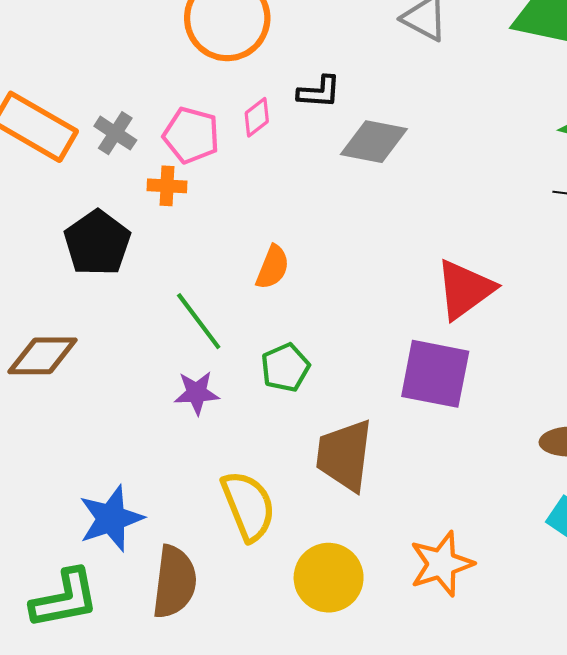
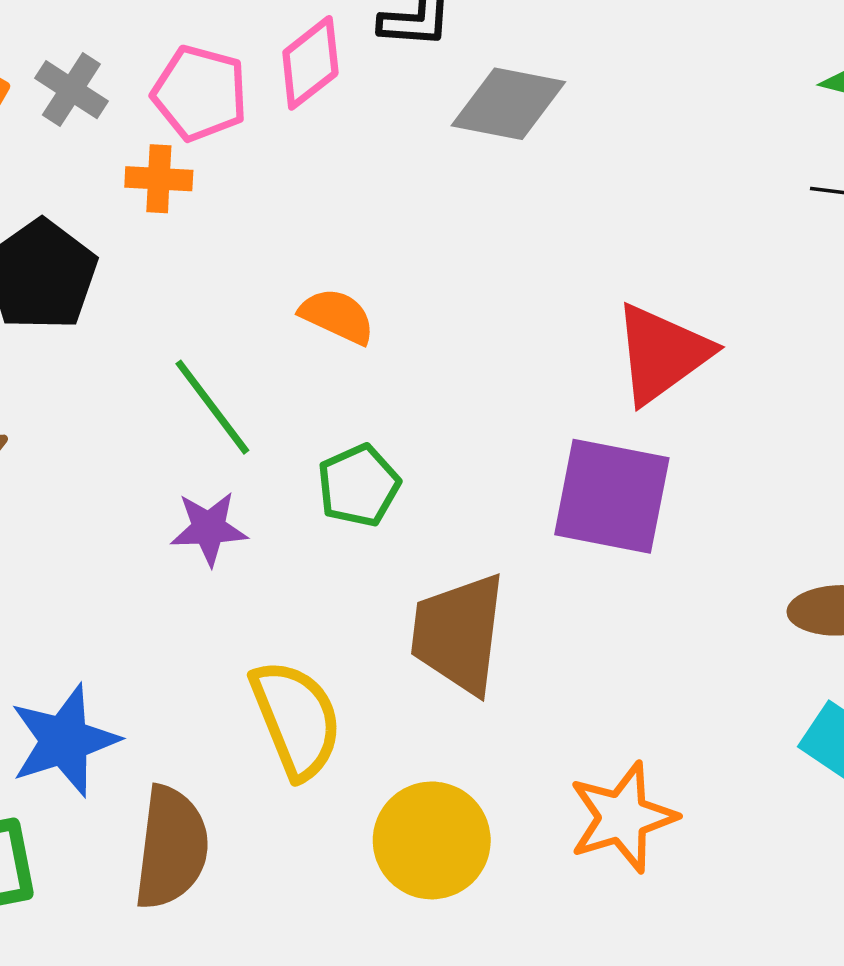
pink diamond: (257, 117) -> (310, 63), size x1.4
orange semicircle: (273, 267) -> (337, 316), turned -87

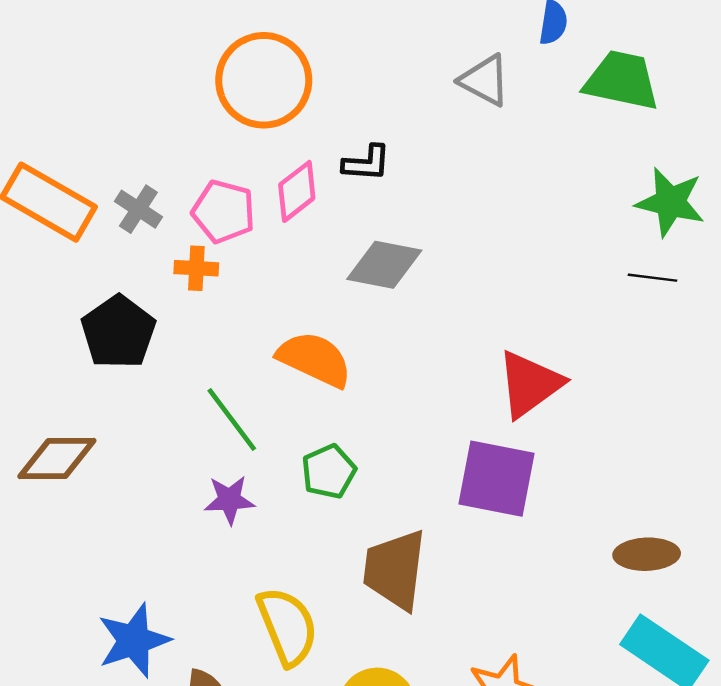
gray diamond: (508, 104) -> (384, 265), moved
orange semicircle: (337, 316) -> (315, 359), size x1.5

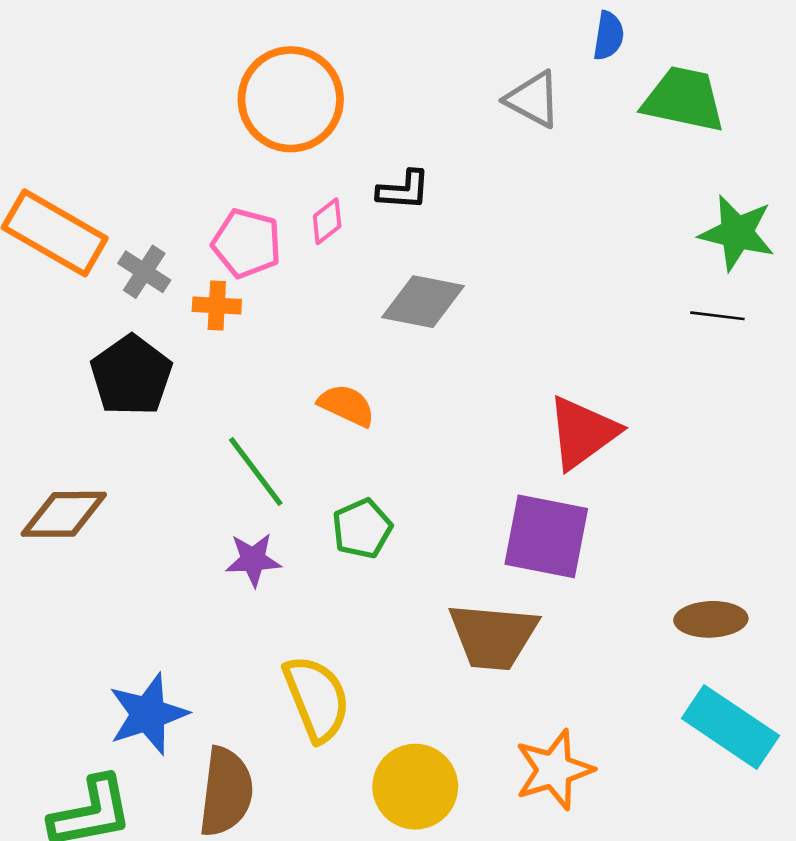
pink diamond: (297, 191) -> (327, 221), size x0.7
gray cross: (138, 209) -> (144, 272), moved
orange semicircle: (315, 359) -> (347, 405), size x0.7
brown trapezoid: (395, 570) -> (493, 636), moved, turned -92

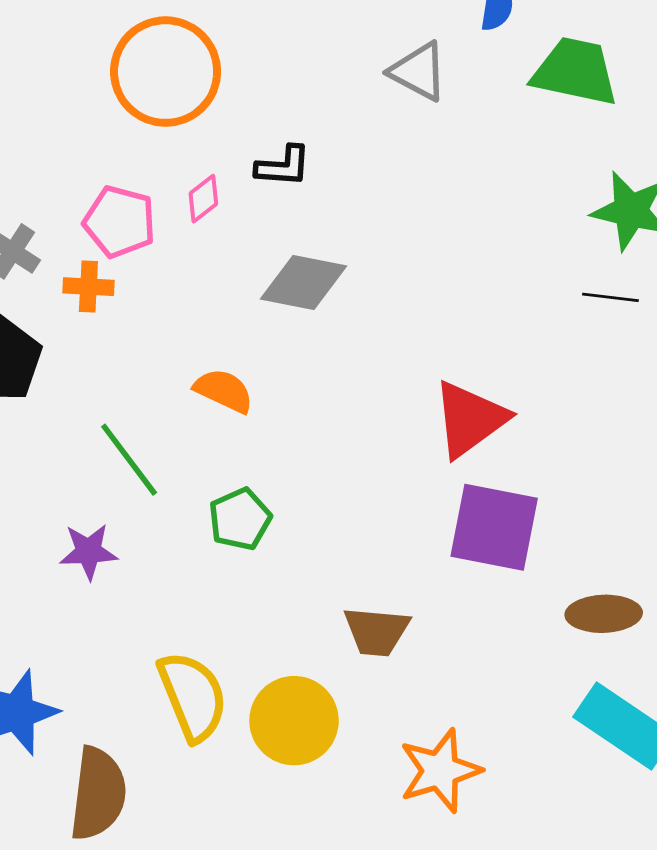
purple square: (546, 536) -> (494, 527), moved
purple star: (253, 560) -> (88, 552), moved
brown trapezoid: (493, 636) -> (377, 631), size x0.7
yellow circle: (415, 787) -> (294, 721), moved

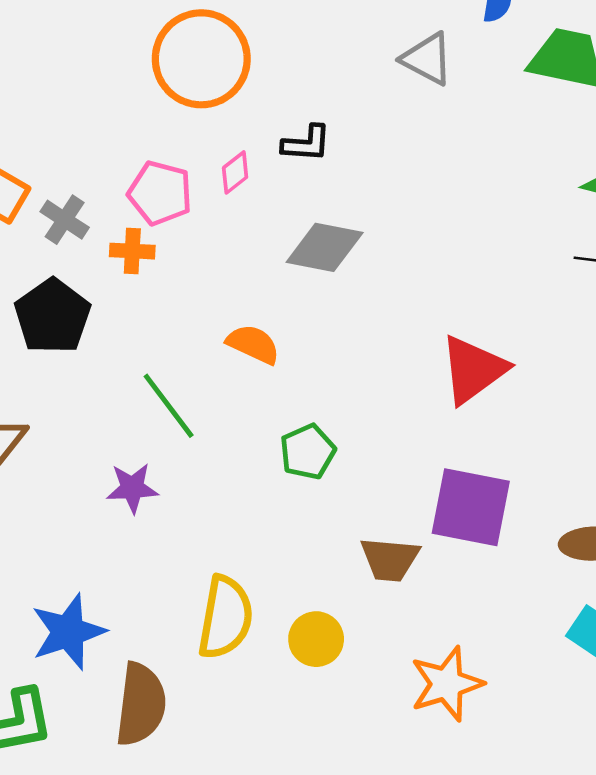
green pentagon: (240, 519) -> (308, 452), moved
purple square: (494, 527) -> (471, 507), moved
yellow semicircle: (193, 696) -> (225, 617), turned 32
yellow circle: (294, 721) -> (316, 639), size x0.7

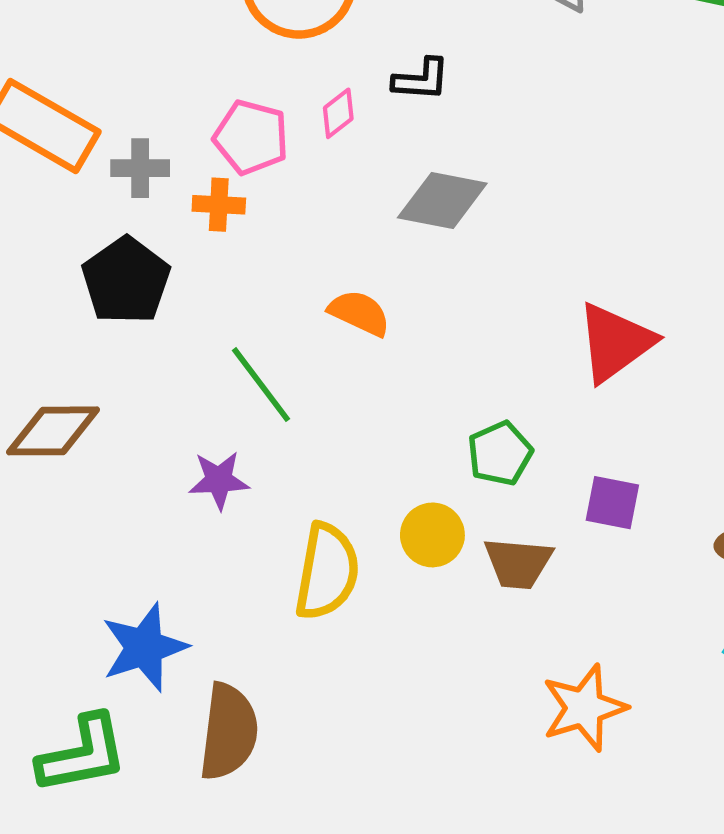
gray cross: (65, 220) -> (140, 168), turned -33
green pentagon: (308, 452) -> (500, 453), moved
purple square: (471, 507) -> (612, 503), size x0.6
yellow semicircle: (225, 617) -> (327, 572), moved
yellow circle: (316, 639) -> (432, 535), moved

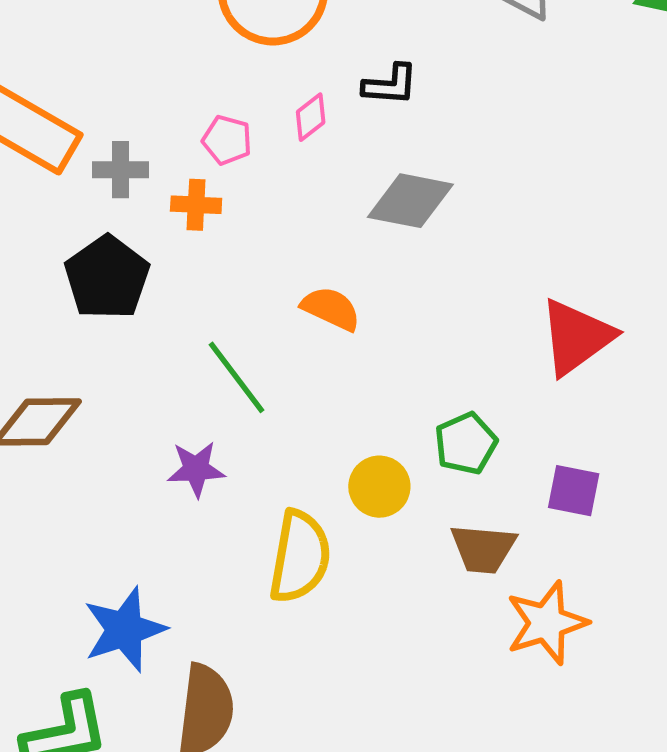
pink pentagon: (251, 137) -> (227, 140), size x0.7
yellow circle: (432, 535) -> (379, 487), moved
orange star: (584, 708) -> (547, 623), moved

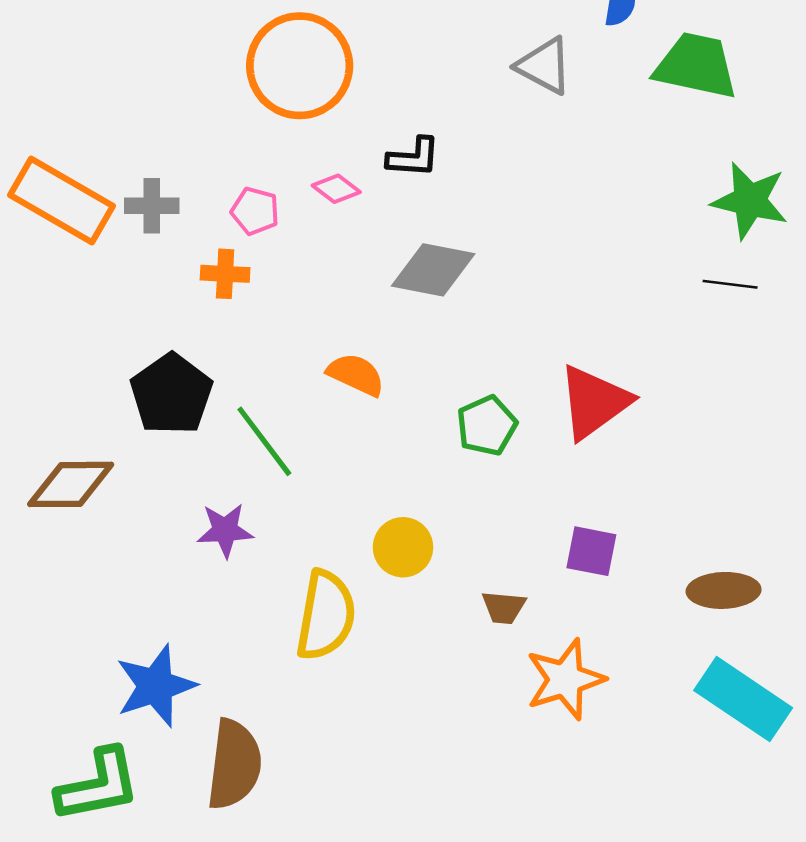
pink diamond: (311, 117) -> (336, 189), turned 75
gray cross: (121, 170) -> (152, 206), moved
black pentagon: (107, 278) -> (171, 394), moved
green pentagon: (466, 443) -> (487, 426), moved
brown trapezoid: (483, 549) -> (504, 607), size x0.7

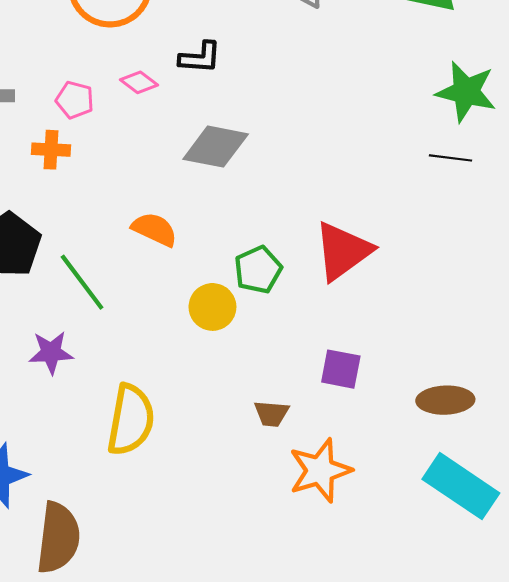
yellow circle: (403, 547) -> (212, 307), moved

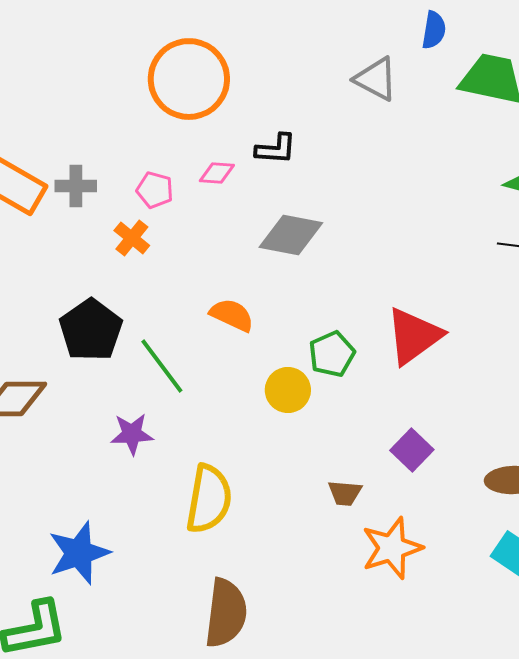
pink diamond: (139, 82) -> (217, 173), turned -33
orange cross: (51, 150) -> (132, 238), turned 36
purple square: (341, 369) -> (412, 450), turned 33
brown semicircle: (58, 538) -> (226, 613), moved

